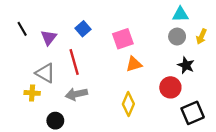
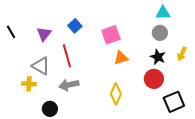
black line: (22, 29) -> (11, 32), moved
yellow arrow: (201, 37) -> (182, 54), moved
black star: (186, 65) -> (158, 57), moved

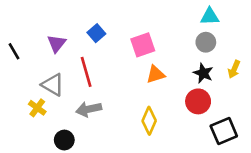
black line: (11, 32) -> (14, 51), moved
yellow cross: (29, 84) -> (37, 108), turned 32

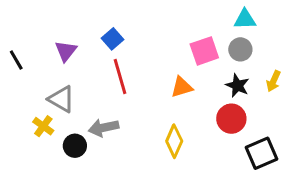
pink square: (143, 45) -> (204, 51), moved
red line: (86, 72) -> (120, 76), moved
black circle: (64, 140) -> (75, 146), moved

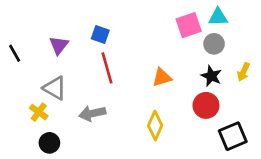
blue square: (113, 39) -> (100, 34), turned -30
pink square: (204, 51) -> (189, 25), moved
black circle: (75, 146) -> (49, 143), moved

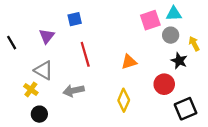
blue square: (100, 34) -> (75, 19), moved, turned -32
yellow arrow: (243, 72) -> (194, 44), moved, turned 128
black star: (211, 76) -> (179, 61), moved

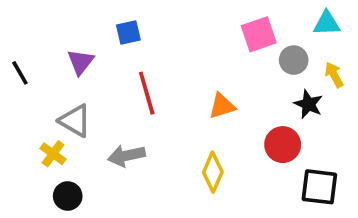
cyan triangle: (174, 14) -> (327, 23), moved
black square: (186, 109) -> (319, 187), turned 30

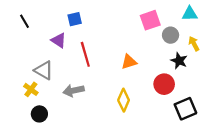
purple triangle: (81, 62) -> (59, 40), moved, turned -35
black line: (20, 73) -> (25, 21), moved
black square: (319, 187) -> (185, 109), turned -30

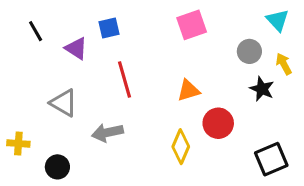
cyan triangle: (190, 14) -> (278, 20), turned 49
pink square: (150, 20) -> (192, 25), moved
purple triangle: (59, 40) -> (76, 48), moved
red circle: (164, 84) -> (218, 123), moved
yellow cross: (31, 89) -> (18, 144), moved, turned -32

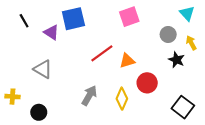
blue square: (109, 28) -> (73, 19), size x1.6
red line: (125, 80) -> (102, 53), moved, turned 70
gray arrow: (107, 133) -> (89, 95), moved, turned 132
black square: (271, 159) -> (183, 107), turned -30

